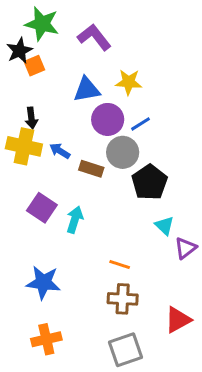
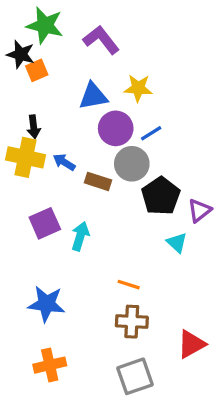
black star: (19, 51) -> (21, 54), turned -30
purple square: (42, 208) -> (45, 223), turned 32
purple triangle: (185, 248) -> (199, 210), moved

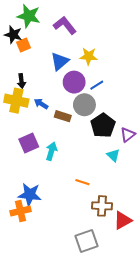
blue triangle: (93, 96) -> (60, 61), turned -30
brown cross: (132, 322) -> (102, 206), moved
orange cross: (50, 365) -> (20, 211), moved

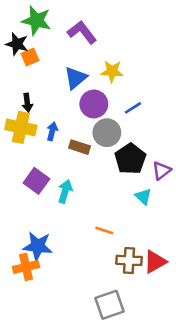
blue line: (97, 85) -> (133, 108), moved
blue arrow: (41, 104) -> (52, 131), turned 72
purple square: (29, 143) -> (36, 181), turned -30
red triangle: (123, 220) -> (155, 262), moved

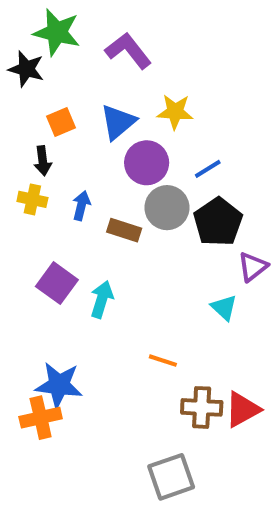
orange square: (30, 57) -> (61, 122), moved
yellow cross: (21, 127) -> (32, 199), size x0.6
black pentagon: (130, 159) -> (218, 222), moved

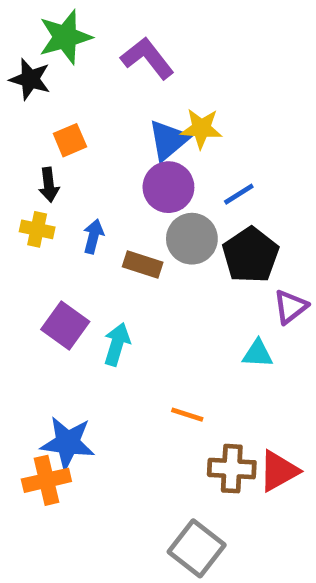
green star: (57, 32) -> (65, 37), turned -30
blue triangle: (118, 122) -> (168, 140), moved
cyan triangle: (224, 308) -> (258, 354), turned -40
gray square: (171, 477) -> (197, 548), turned -33

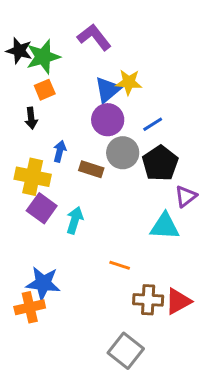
green star: (65, 37) -> (43, 57), moved
yellow cross: (37, 229) -> (33, 177), moved, size x1.6
cyan triangle: (258, 354) -> (165, 226), size x1.5

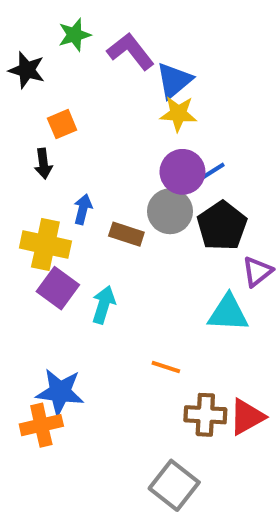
green star: (43, 57) -> (75, 35), moved, size x0.7
blue triangle: (108, 90) -> (174, 80), moved
purple circle: (108, 120) -> (182, 172), moved

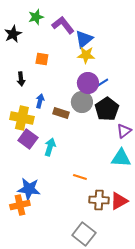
black star: (27, 70) -> (13, 34), turned 30
orange square: (62, 124) -> (42, 59), moved, turned 32
cyan triangle: (228, 313) -> (121, 158), moved

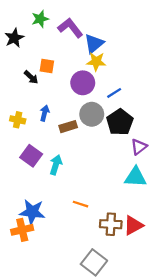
black arrow: (21, 79) -> (31, 77), moved, turned -40
purple circle: (88, 83) -> (83, 83), moved
brown rectangle: (61, 113) -> (68, 127), turned -35
yellow cross: (22, 118) -> (18, 120), moved, size x0.6
orange line: (80, 177) -> (81, 204), moved

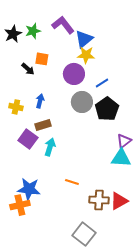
green star: (40, 19) -> (33, 31), moved
brown rectangle: (68, 127) -> (43, 125), moved
purple triangle: (139, 147) -> (124, 141), moved

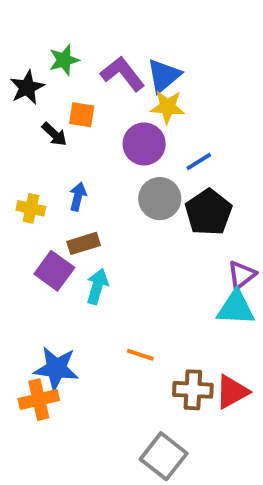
purple L-shape: (63, 25) -> (123, 74), moved
black star: (13, 34) -> (27, 87), moved

